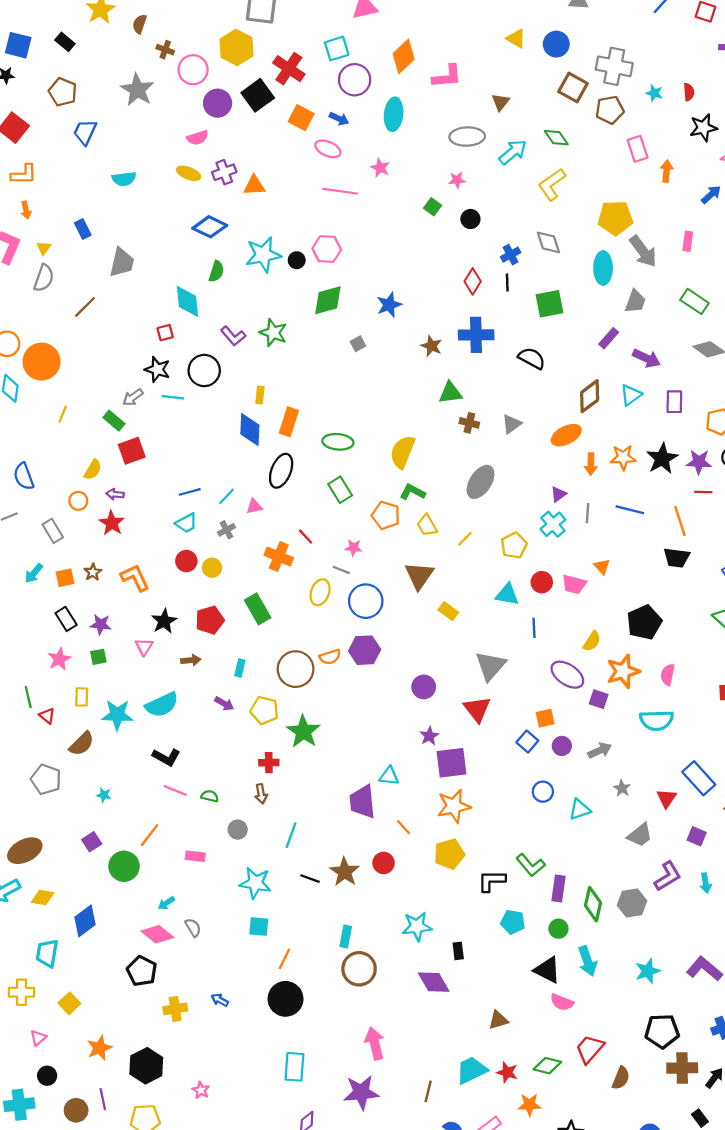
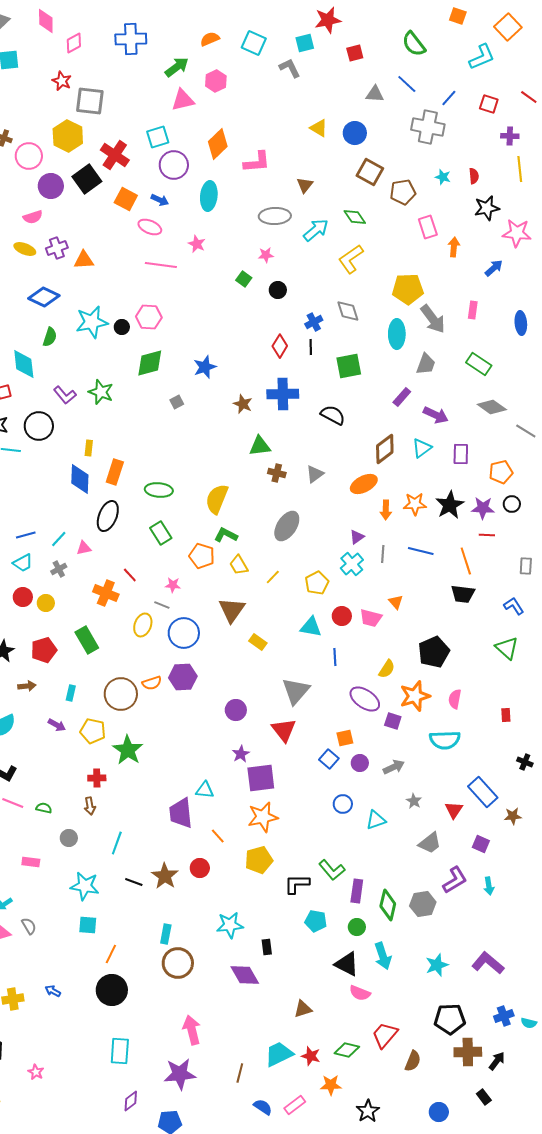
gray cross: (614, 66) -> (428, 127), moved

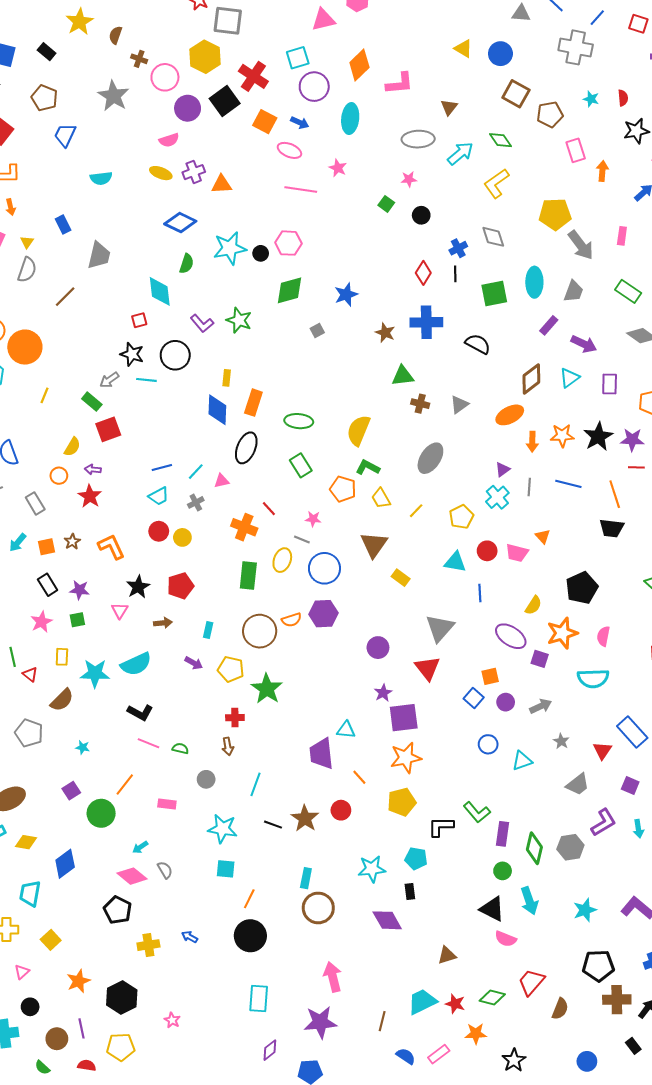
cyan ellipse: (397, 334) -> (534, 282), moved
green rectangle: (87, 640) -> (248, 576), moved, turned 36
cyan pentagon: (316, 921) -> (416, 859), moved

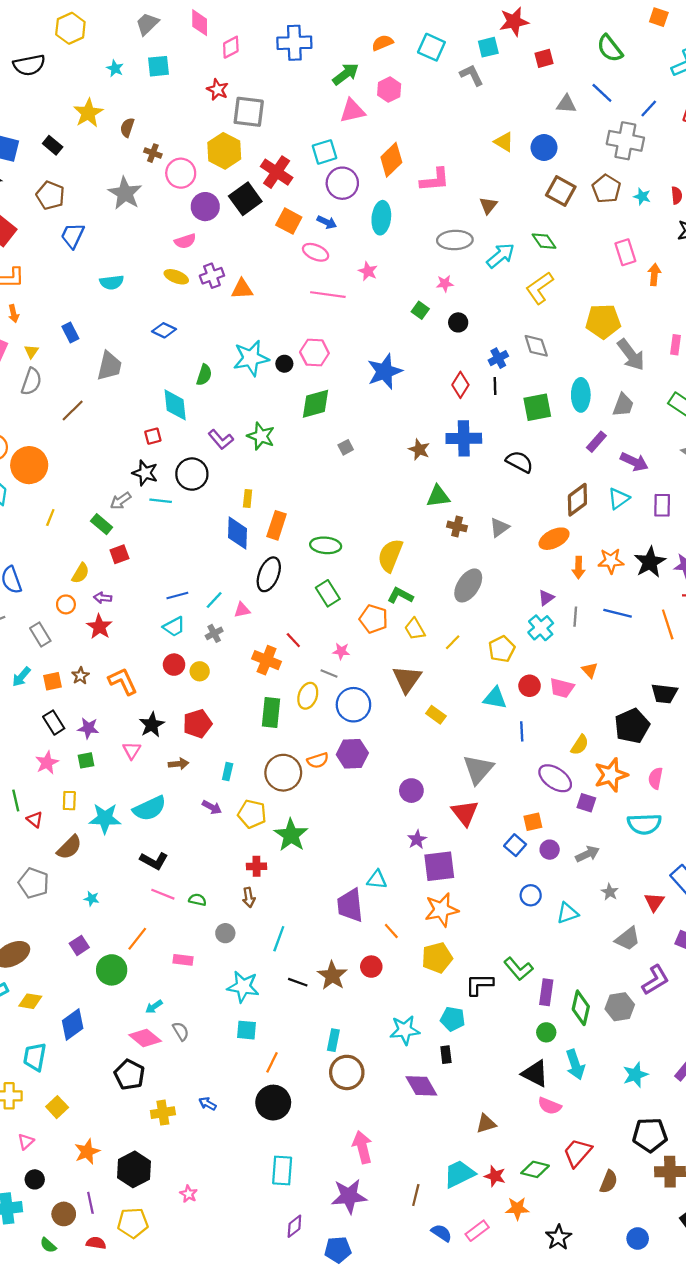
brown pentagon: (550, 114) -> (606, 189), moved, turned -30
blue diamond: (180, 222) -> (164, 330), moved, size x0.7
blue star: (346, 295) -> (385, 372), moved, size x1.4
red square: (108, 429) -> (119, 554), size x0.7
black trapezoid: (612, 528) -> (664, 694), moved

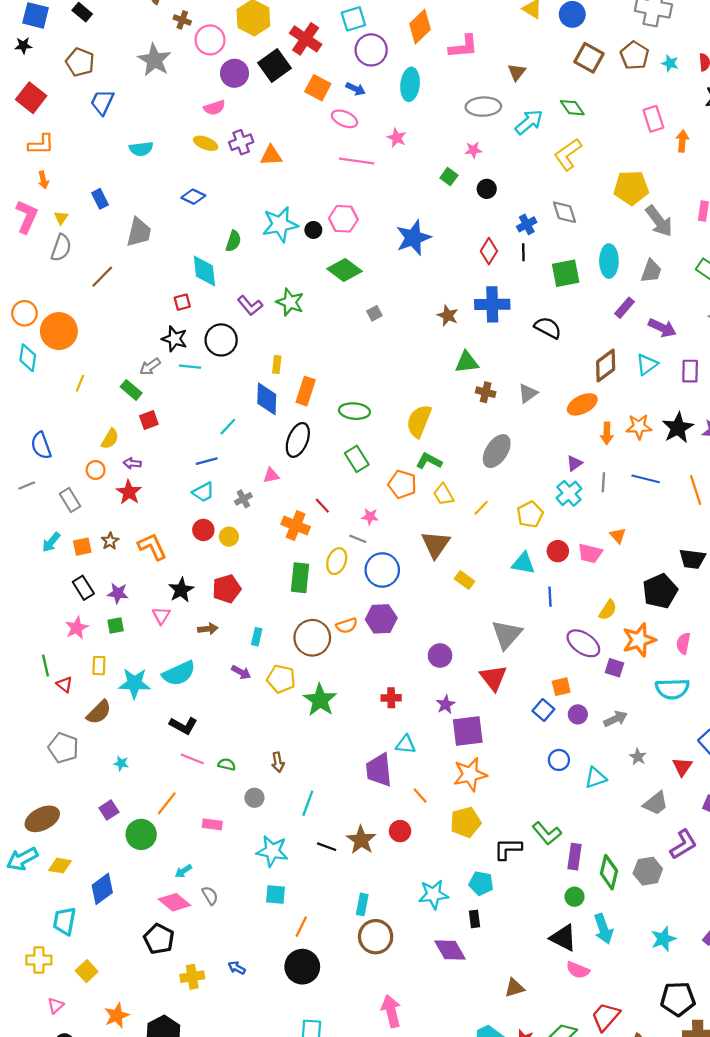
green diamond: (316, 404) -> (344, 270), turned 52
cyan line: (214, 600) -> (228, 427), moved
red cross: (257, 866) -> (391, 698), moved

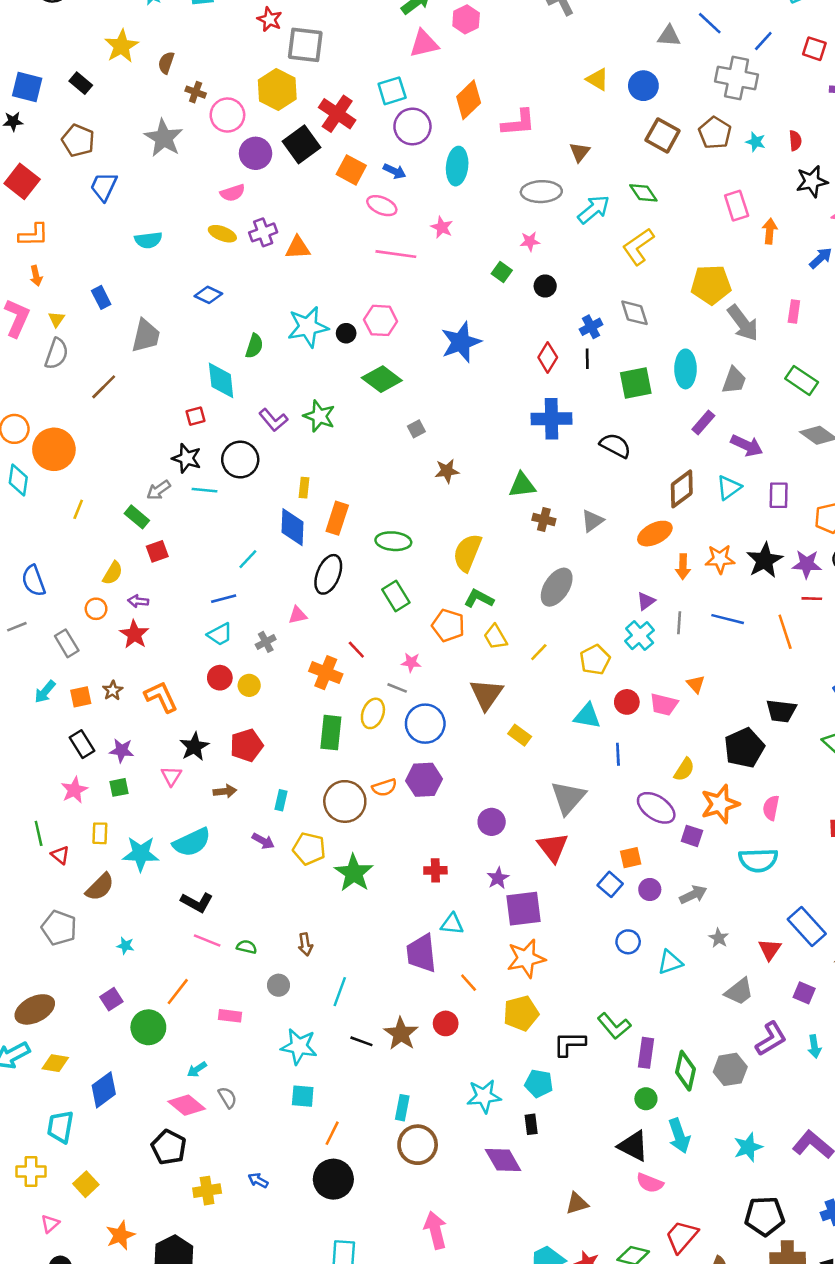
brown star: (448, 316) -> (447, 471), moved, turned -30

